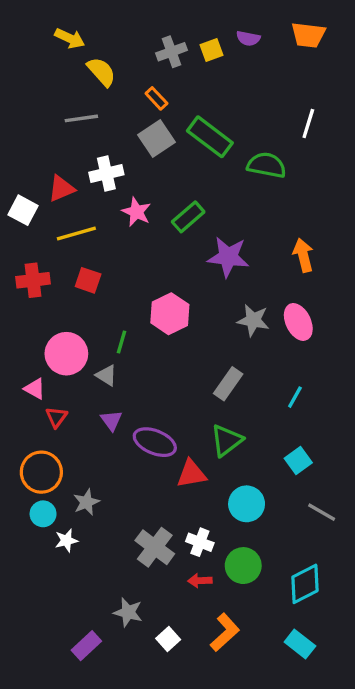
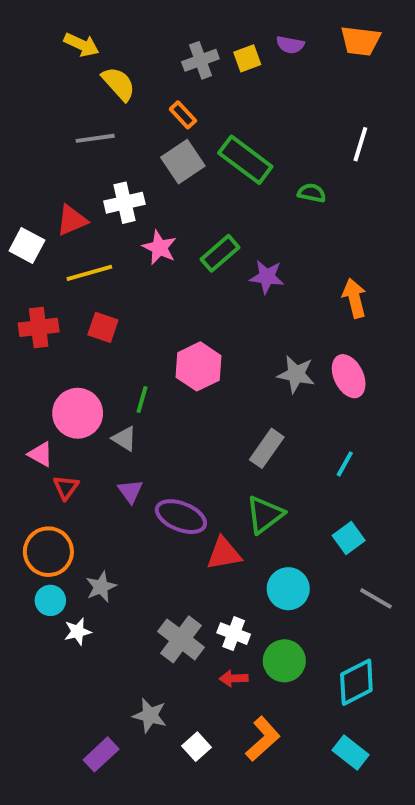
green semicircle: (267, 165) -> (312, 193), size x0.6
purple star: (228, 257) -> (267, 277), moved, size x0.7

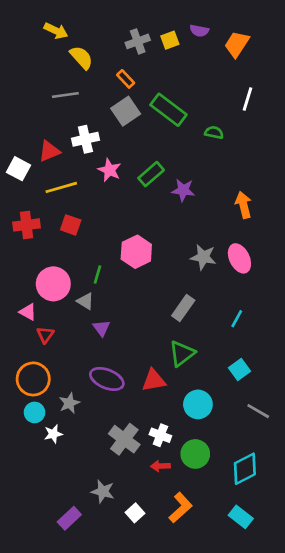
orange trapezoid: (360, 41) -> (237, 44), moved, turned 116
purple triangle: (130, 491) -> (102, 328), moved
purple ellipse: (181, 517) -> (107, 379), moved

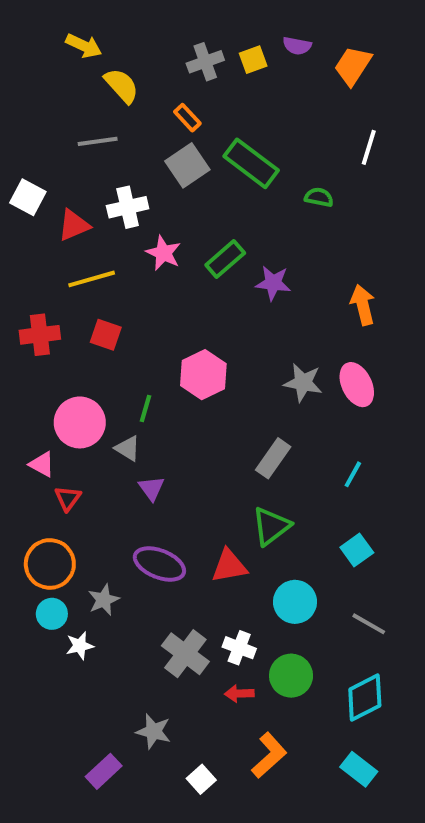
white square: (18, 169) -> (28, 197), moved
gray line: (258, 411) -> (369, 624), moved
white square: (135, 513) -> (201, 779), moved

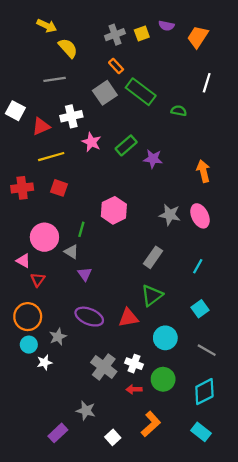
orange rectangle: (187, 118) -> (116, 66), moved

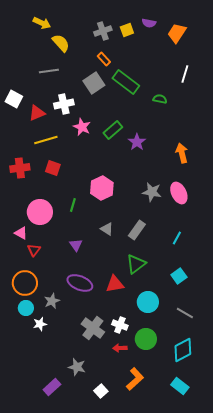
purple star: (153, 159) -> (137, 142), turned 30
gray triangle: (71, 252) -> (107, 229), moved

